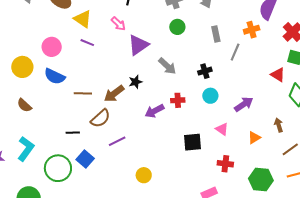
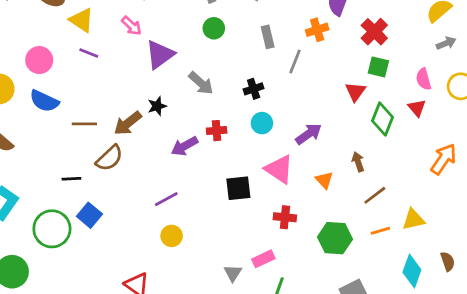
red triangle: (278, 75) -> (355, 92), turned 35
pink triangle: (222, 129) -> (279, 169), size x1.6
orange triangle: (254, 138) -> (324, 180), turned -40
purple line: (117, 141) -> (166, 199), moved

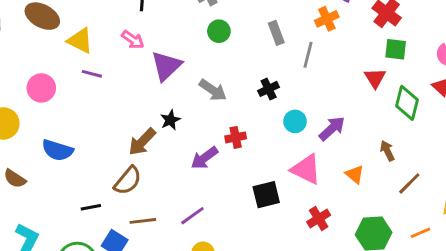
blue semicircle: (44, 101) -> (57, 150), moved
cyan circle: (262, 123) -> (295, 121), moved
brown line: (84, 124) -> (143, 221), moved
red cross: (285, 217) -> (319, 219), turned -30
orange line: (380, 231) -> (420, 233), moved

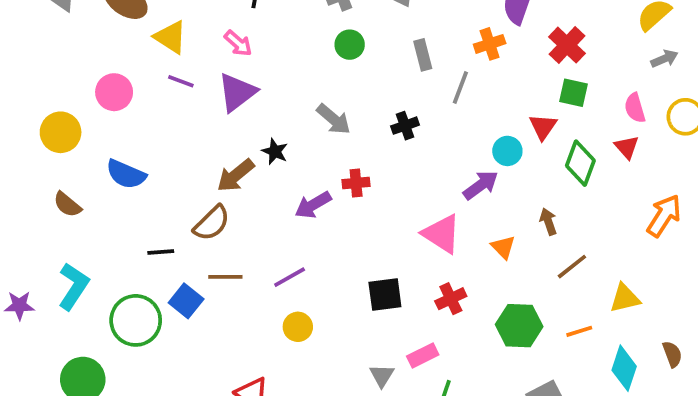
purple triangle: (166, 66) -> (237, 92), moved
black star: (170, 120) -> (275, 151), turned -30
cyan circle: (295, 121) -> (507, 151), moved
black square: (266, 195) -> (385, 294), moved

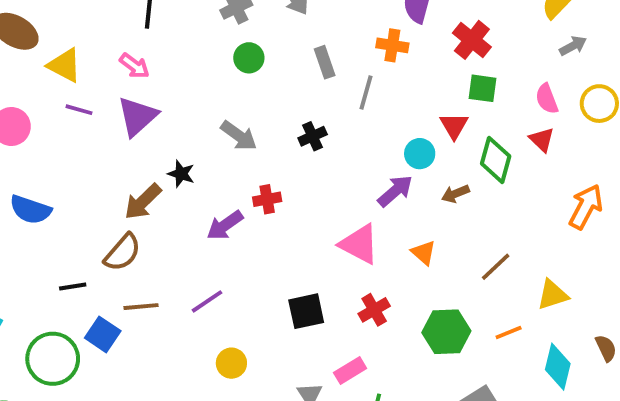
orange cross: (490, 44) -> (392, 45), turned 32
brown arrow: (548, 222) -> (455, 194), moved, turned -88
yellow circle: (298, 327) -> (231, 363), moved

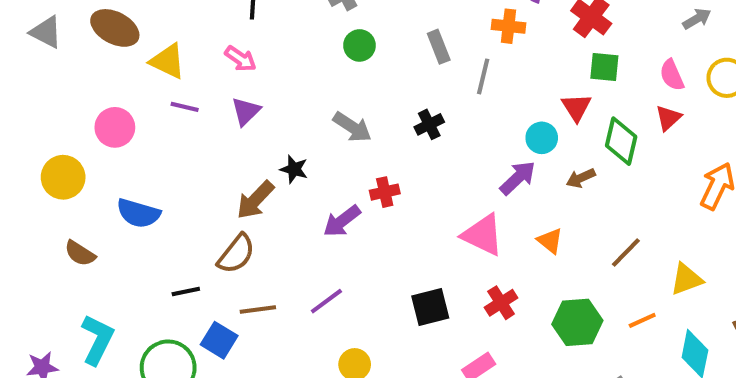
purple triangle: (137, 116) -> (246, 111), size x0.7
red triangle: (542, 140) -> (668, 118), turned 36

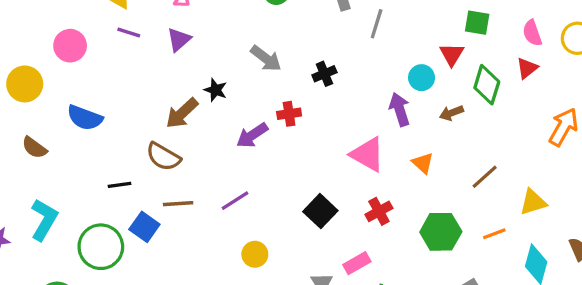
black cross: (429, 124) -> (324, 74), moved
purple arrow: (518, 178) -> (400, 109), turned -68
brown semicircle: (236, 254) -> (163, 157), turned 78
black square: (430, 307) -> (320, 211), turned -36

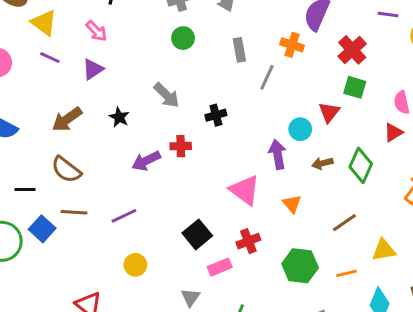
green diamond: (487, 85) -> (361, 165), moved
brown arrow: (182, 113) -> (67, 119), moved
pink rectangle: (357, 263) -> (220, 267), moved

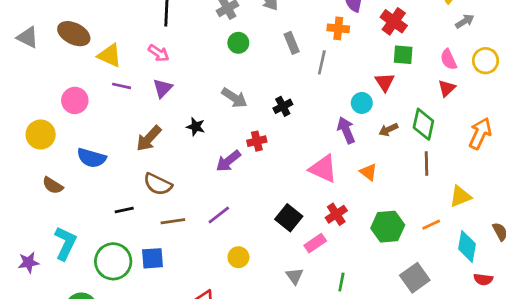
brown line: (344, 223) -> (427, 164), moved, turned -45
blue square: (42, 229) -> (153, 258), moved, turned -35

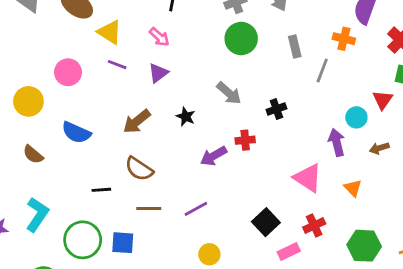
green circle: (238, 43) -> (241, 39), size x1.5

